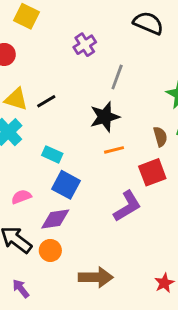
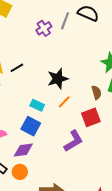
gray line: (117, 77) -> (65, 21), moved
orange line: (114, 150) -> (64, 102), turned -32
cyan rectangle: (52, 154) -> (37, 105), moved

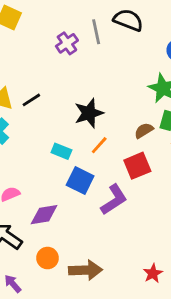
gray line: (65, 21) -> (96, 32), turned -30
brown semicircle: (96, 92) -> (144, 131), turned -104
blue square: (31, 126) -> (80, 180), moved
orange circle: (20, 172) -> (47, 258), moved

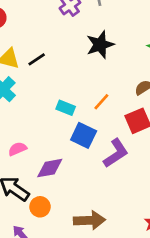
black star: (89, 113) -> (100, 45), moved
orange circle: (47, 258) -> (40, 207), moved

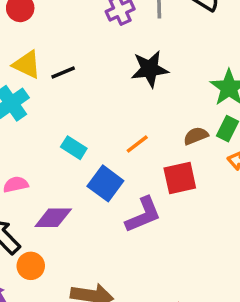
cyan rectangle: (66, 108) -> (74, 148), moved

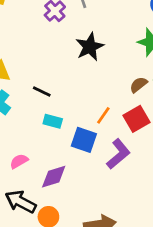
black line: (63, 72) -> (42, 92), moved, turned 66
orange line: (137, 144) -> (103, 115), moved

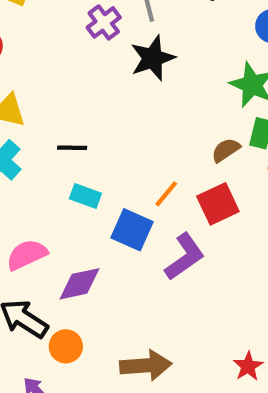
black star: (90, 47) -> (153, 58), moved
black line: (42, 92) -> (72, 148), turned -30
pink semicircle: (19, 161) -> (27, 255), size x1.4

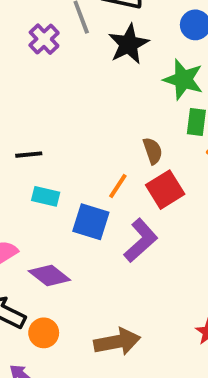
black star: (153, 58) -> (129, 44), moved
brown semicircle: (226, 150) -> (153, 151), moved, turned 112
purple diamond: (79, 284) -> (49, 275), turned 57

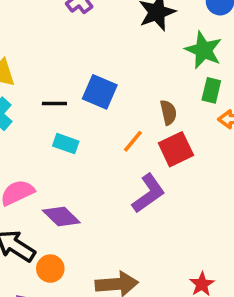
blue square: (91, 222) -> (100, 92), moved

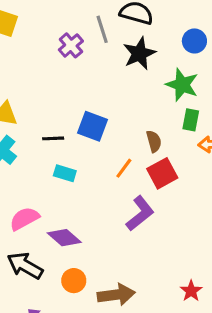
orange circle: (50, 269) -> (74, 281), moved

